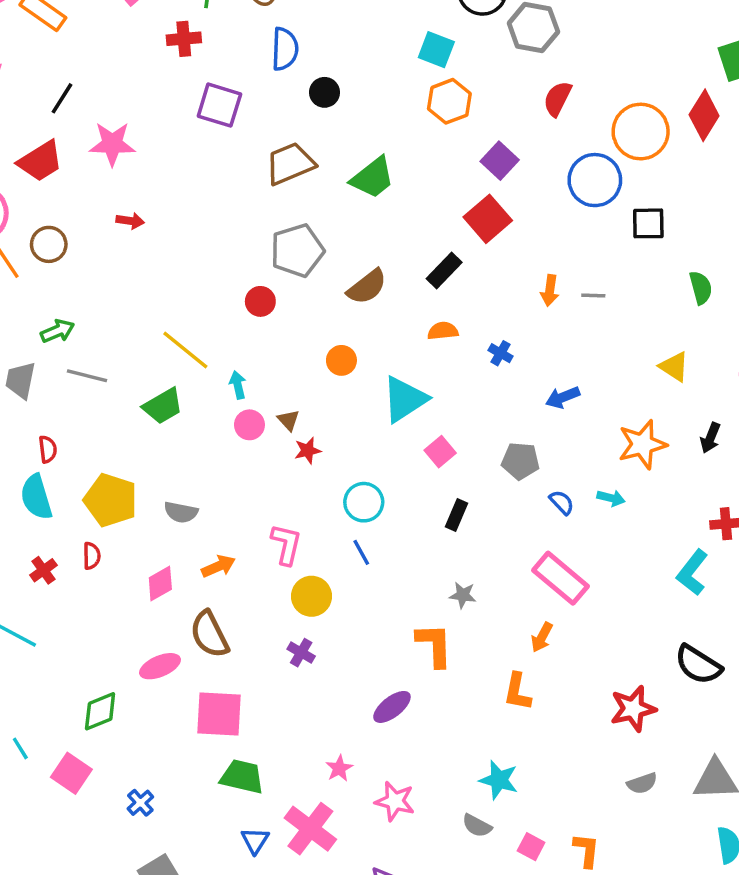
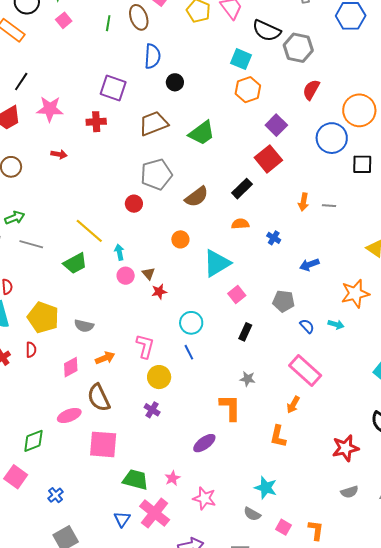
red cross: (184, 39) -> (96, 122), moved
green trapezoid: (242, 777) -> (135, 480), moved

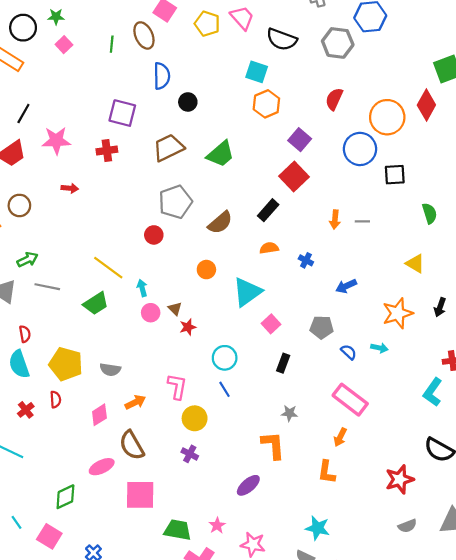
gray hexagon: (298, 48) -> (338, 43), moved

